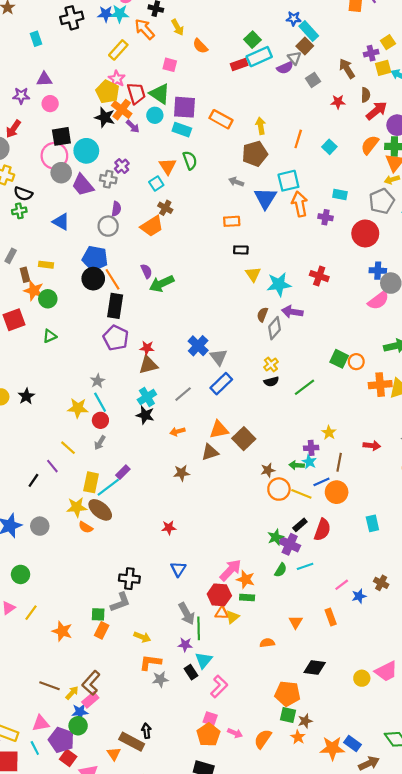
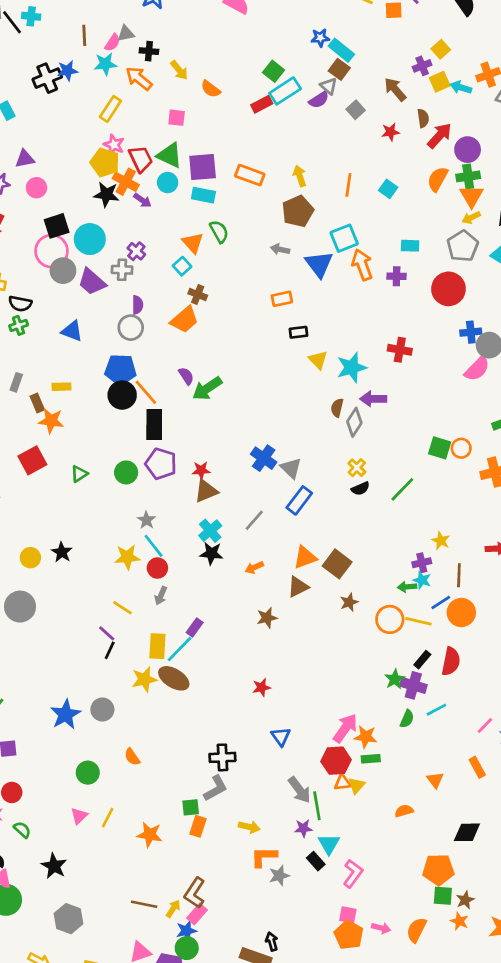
blue star: (106, 14) -> (67, 71), moved
green circle: (48, 299) -> (126, 472), moved
brown star: (268, 470) -> (349, 602), moved
black line: (33, 480) -> (110, 650), moved
orange semicircle: (86, 527) -> (132, 757), moved, turned 32

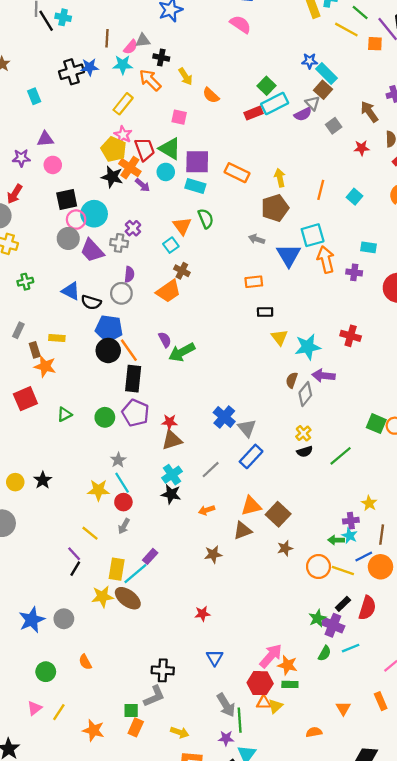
pink circle: (51, 251) -> (76, 220), moved, size x0.7
black semicircle: (20, 304) -> (91, 302), moved

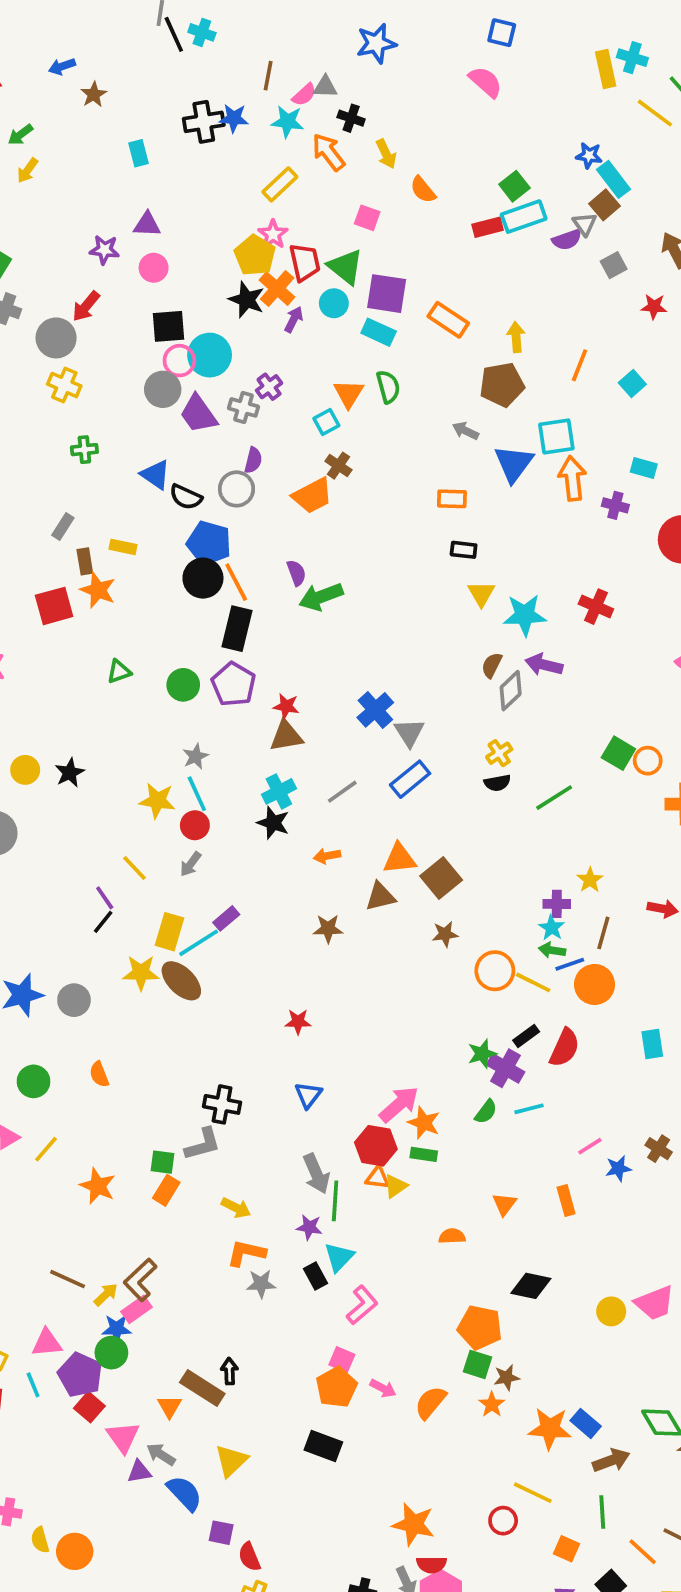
purple arrow: (143, 185) -> (294, 319), turned -112
red square: (25, 399) -> (54, 606), moved
green arrow: (336, 540) -> (552, 950), moved

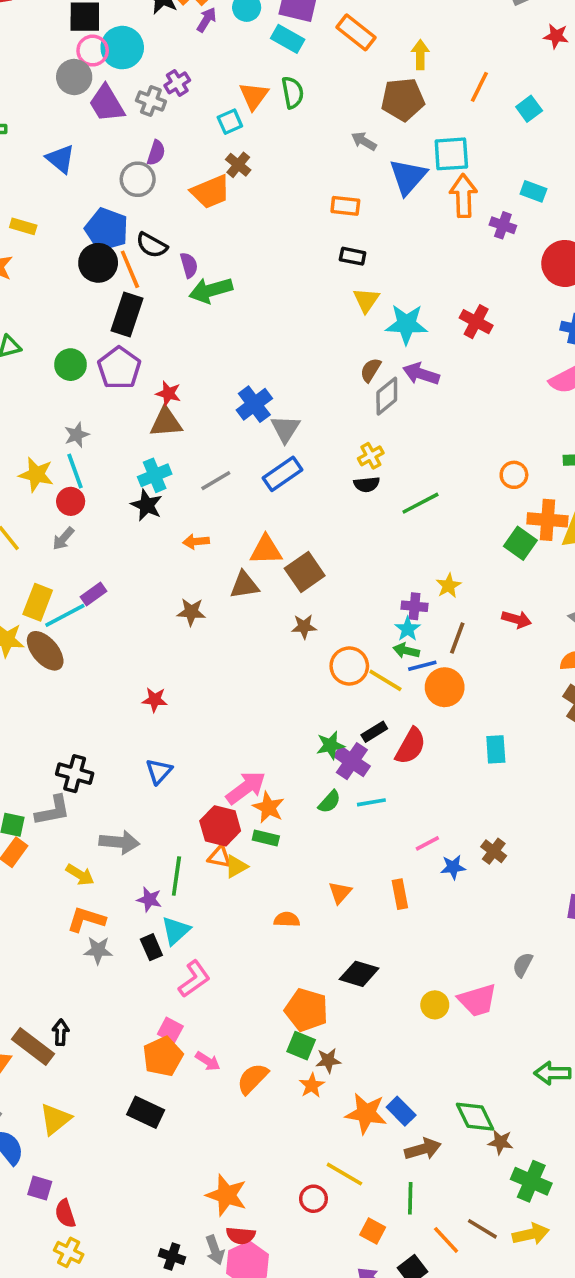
black semicircle: (186, 497) -> (152, 245), moved
green square: (618, 753) -> (520, 543), moved
gray arrow: (316, 1174) -> (119, 842), moved, turned -66

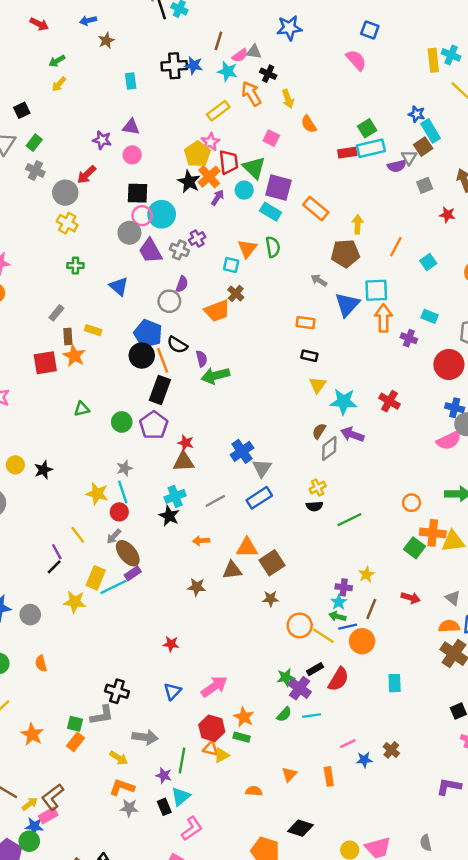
cyan square: (230, 122) -> (231, 265), turned 35
brown ellipse: (45, 651) -> (128, 553), moved
pink arrow: (246, 788) -> (214, 687), moved
gray semicircle: (523, 965) -> (426, 843), moved, turned -42

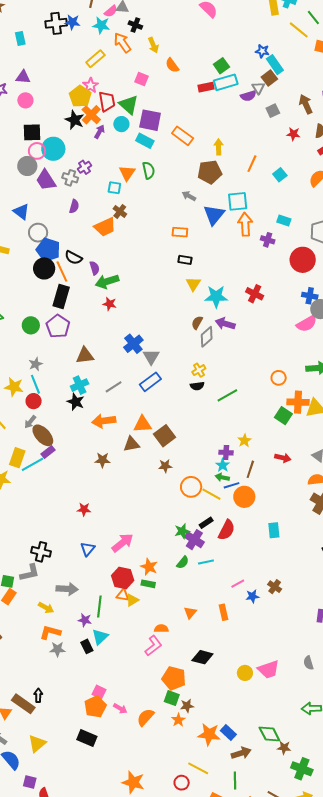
gray circle: (169, 301) -> (38, 233), moved
red star: (186, 443) -> (110, 304), moved
orange arrow: (201, 541) -> (104, 421), size x1.6
pink L-shape: (192, 829) -> (153, 646), moved

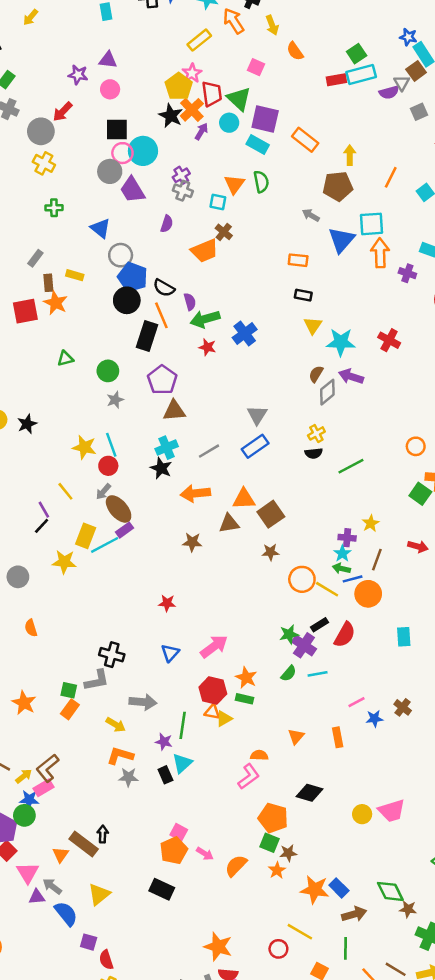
gray cross: (70, 178) -> (183, 191), moved
orange line: (62, 271) -> (161, 315), moved
purple pentagon: (58, 326) -> (162, 380), moved
blue cross: (133, 344) -> (245, 334), moved
gray star: (36, 364) -> (115, 400), moved

